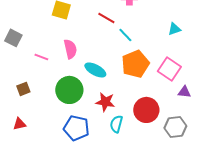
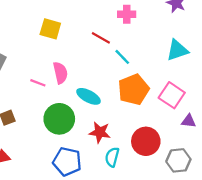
cyan triangle: (174, 29) -> (177, 50), size x1.5
pink line: (41, 57) -> (38, 83), moved

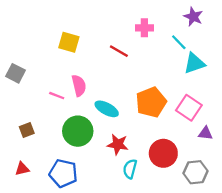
cyan line: (122, 57) -> (179, 42), moved
blue pentagon: (67, 162) -> (63, 173), moved

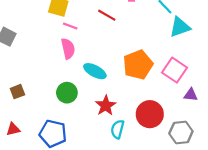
pink line: (57, 96) -> (70, 26), moved
green circle: (78, 131) -> (67, 93), size x0.7
red star: (118, 144) -> (106, 106), turned 30

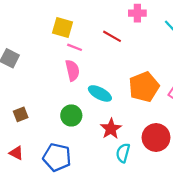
red triangle: (13, 129) -> (16, 153), turned 40

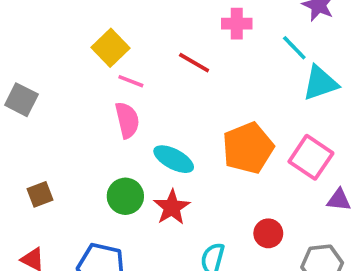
yellow square: (62, 27) -> (111, 48), turned 30
red star: (111, 129) -> (172, 207), moved
red circle: (156, 137) -> (268, 233), size x0.6

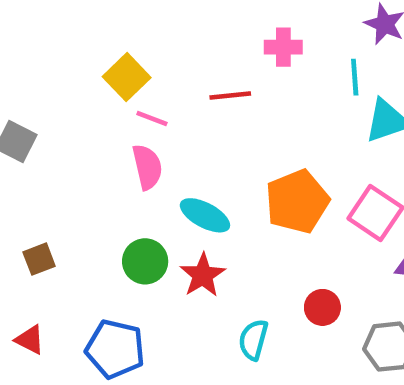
cyan line: (294, 48) -> (355, 77), turned 40
red line: (194, 63) -> (230, 95), turned -36

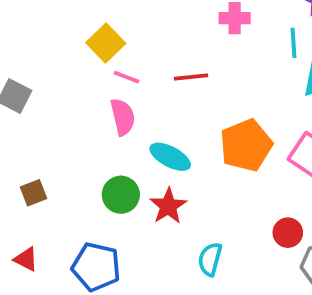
red line: (230, 95) -> (191, 77), moved
red circle: (322, 307) -> (288, 233), moved

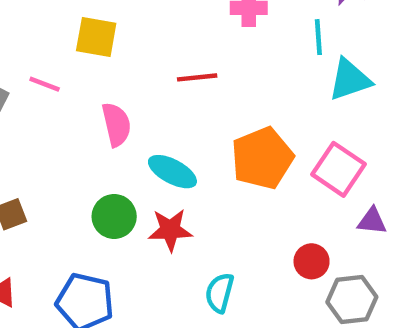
yellow square: (106, 43) -> (96, 37), turned -36
pink line: (127, 77) -> (45, 84), moved
red star: (168, 206) -> (170, 230), turned 30

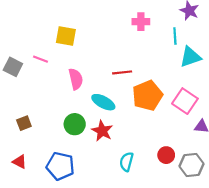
red line: (197, 77) -> (122, 72), moved
red star: (170, 230) -> (102, 131), turned 30
red circle: (312, 261) -> (166, 155), moved

